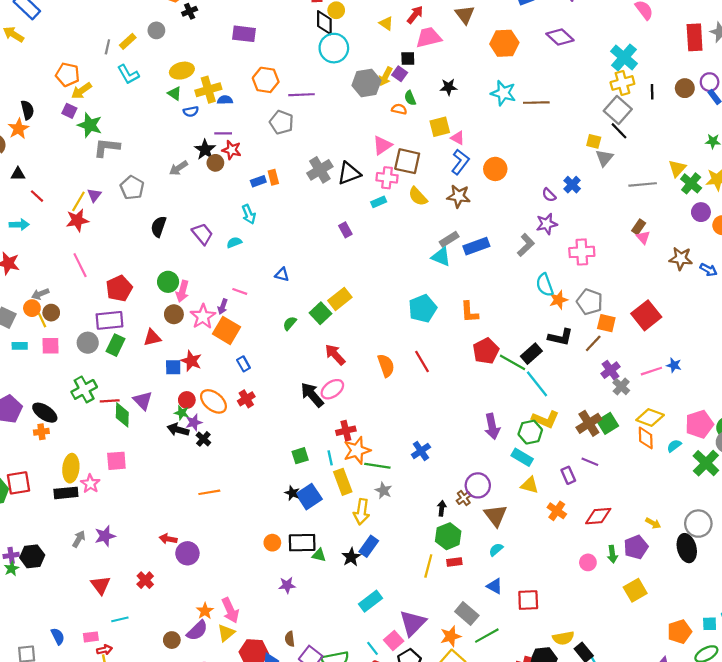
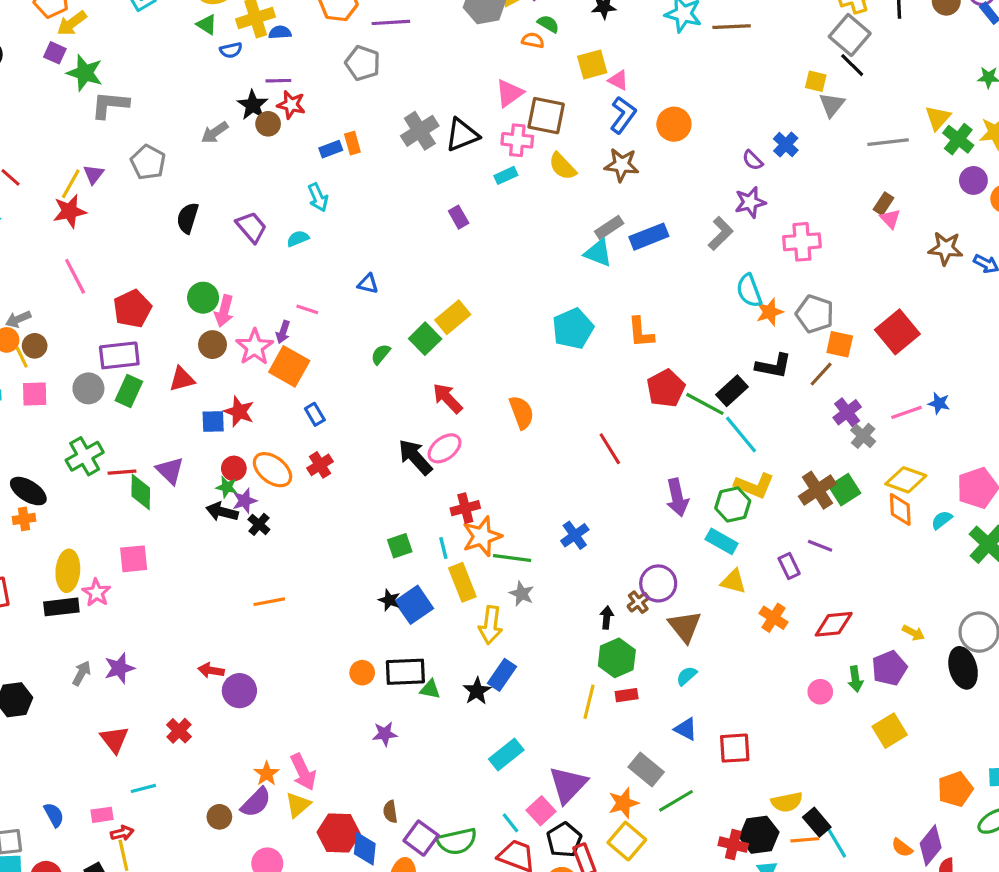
green semicircle: (410, 98) -> (548, 24), turned 144
red line: (422, 361) -> (610, 449), moved

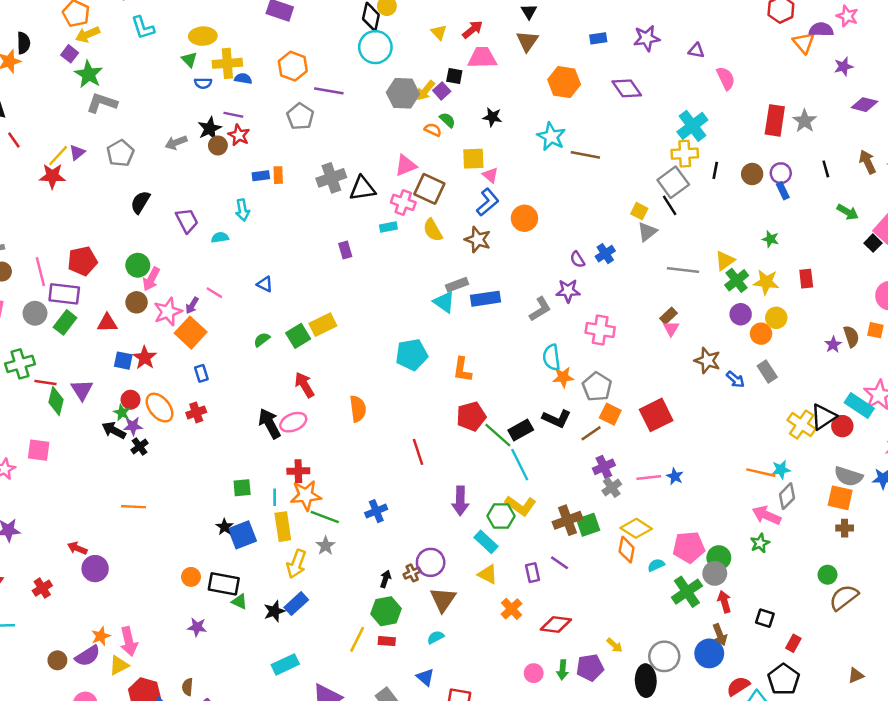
pink line: (75, 276) -> (40, 272), moved

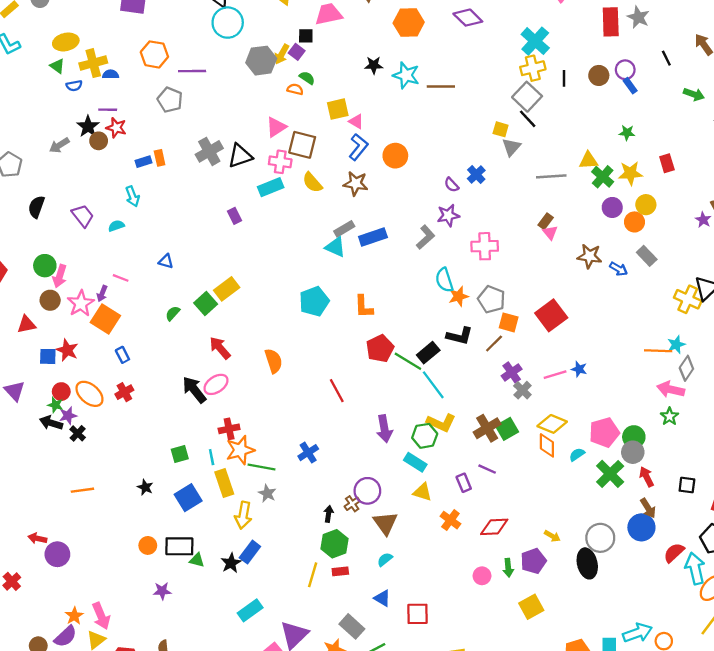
black star: (492, 117) -> (374, 65), moved
cyan rectangle: (388, 227) -> (271, 187), size x1.5
yellow triangle: (725, 261) -> (588, 160), turned 42
black star: (225, 527) -> (145, 487), moved

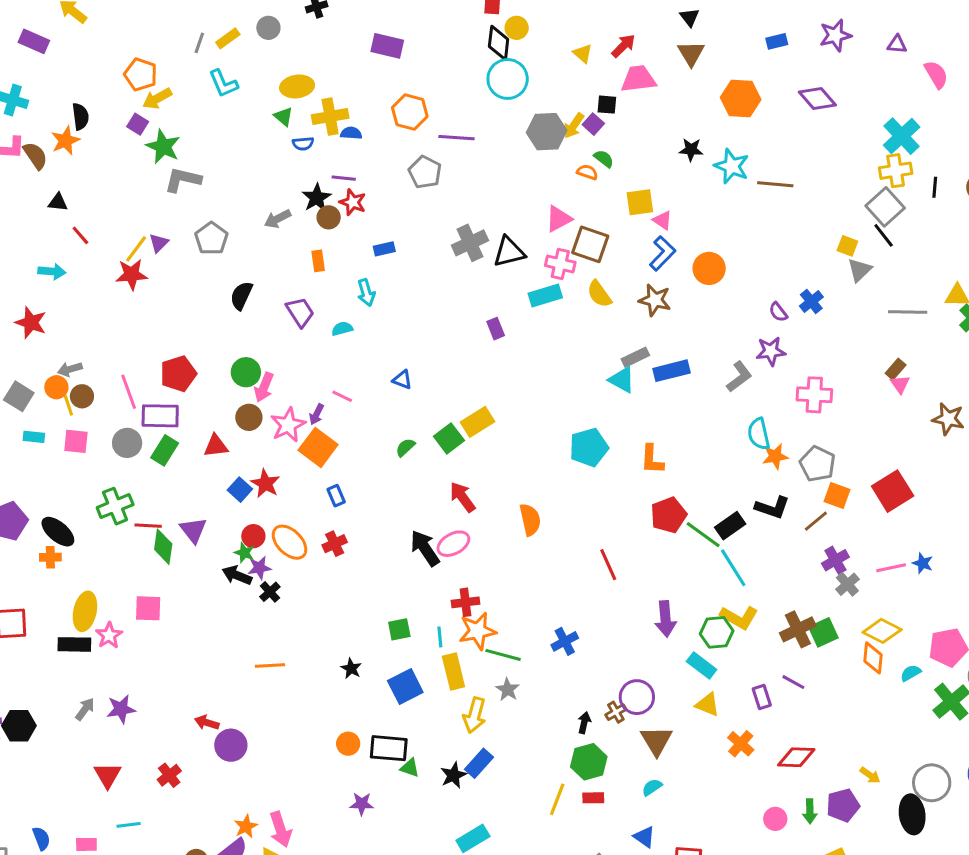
orange rectangle: (160, 158) -> (318, 261), moved
blue square: (48, 356) -> (240, 490), turned 36

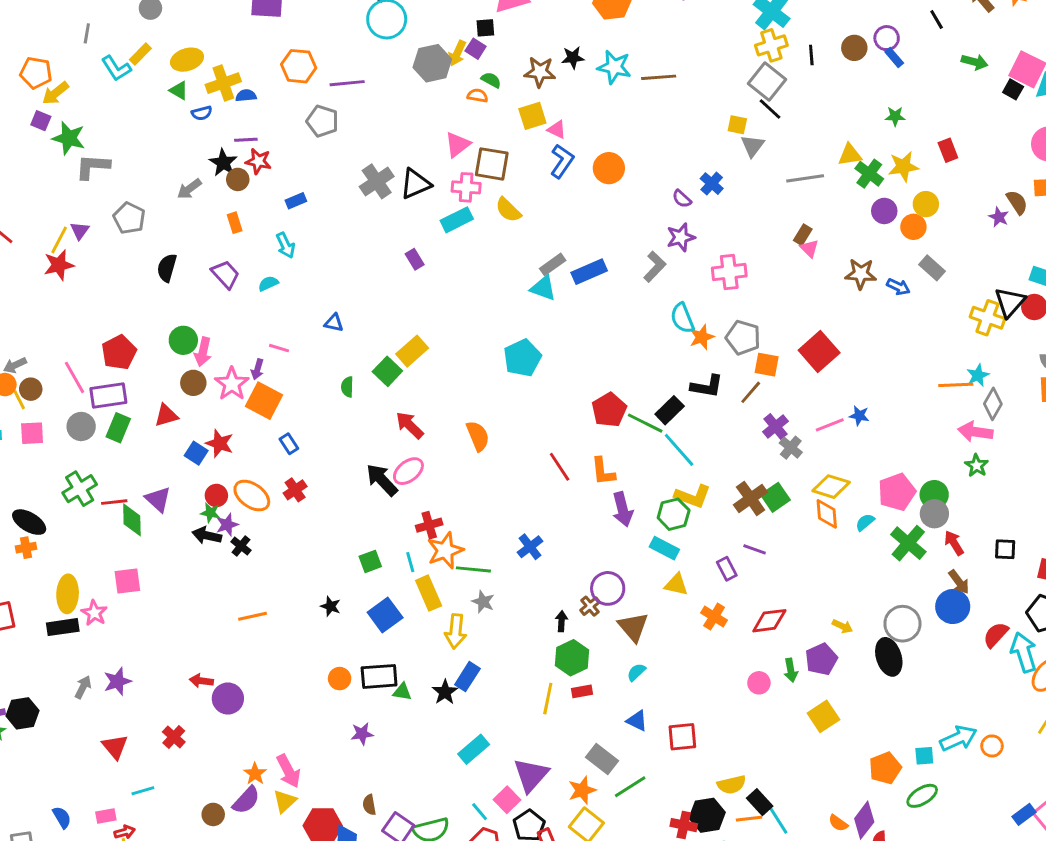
yellow rectangle: (228, 38) -> (140, 54), moved
brown star: (655, 300) -> (540, 72), moved
green semicircle: (405, 447) -> (347, 387), turned -36
orange L-shape: (652, 459) -> (603, 471), moved

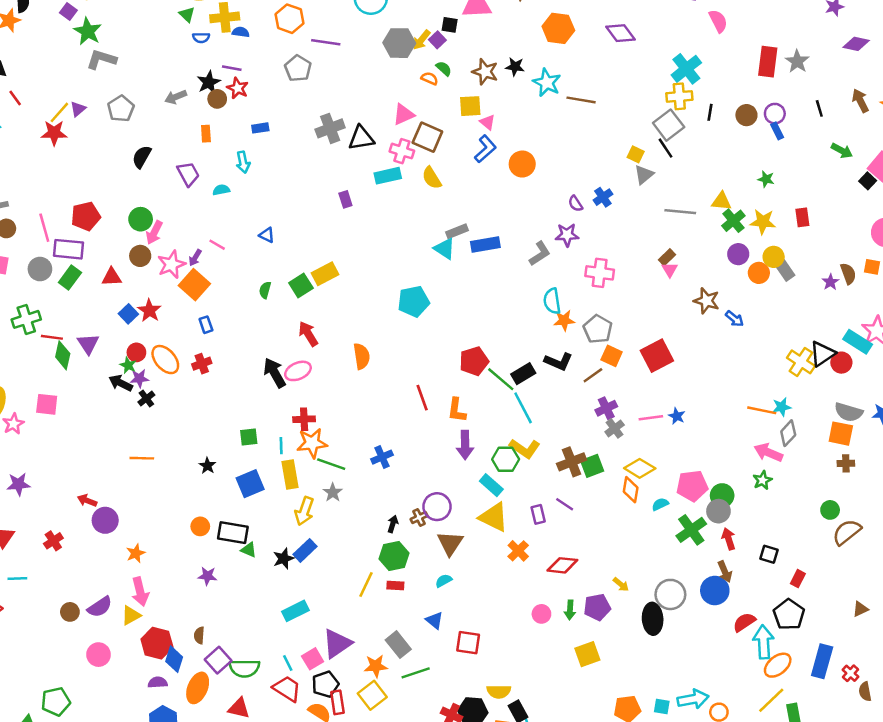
gray rectangle: (932, 268) -> (785, 270), moved
yellow triangle: (676, 584) -> (494, 517), size x1.5
orange star: (255, 774) -> (136, 553), moved

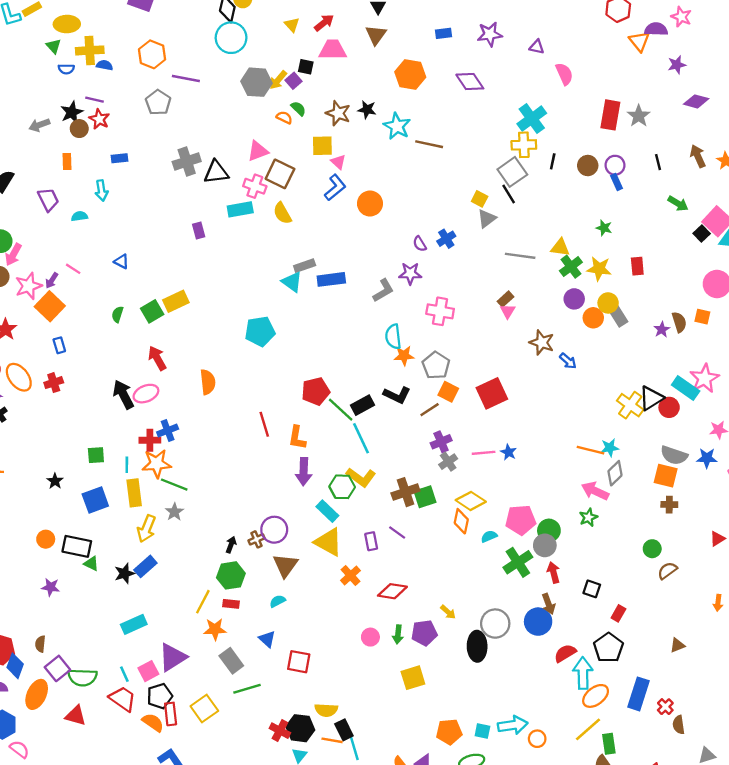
blue cross: (382, 457) -> (168, 430), moved
brown semicircle: (847, 532) -> (667, 571), size x0.7
orange star: (376, 666) -> (215, 629), moved

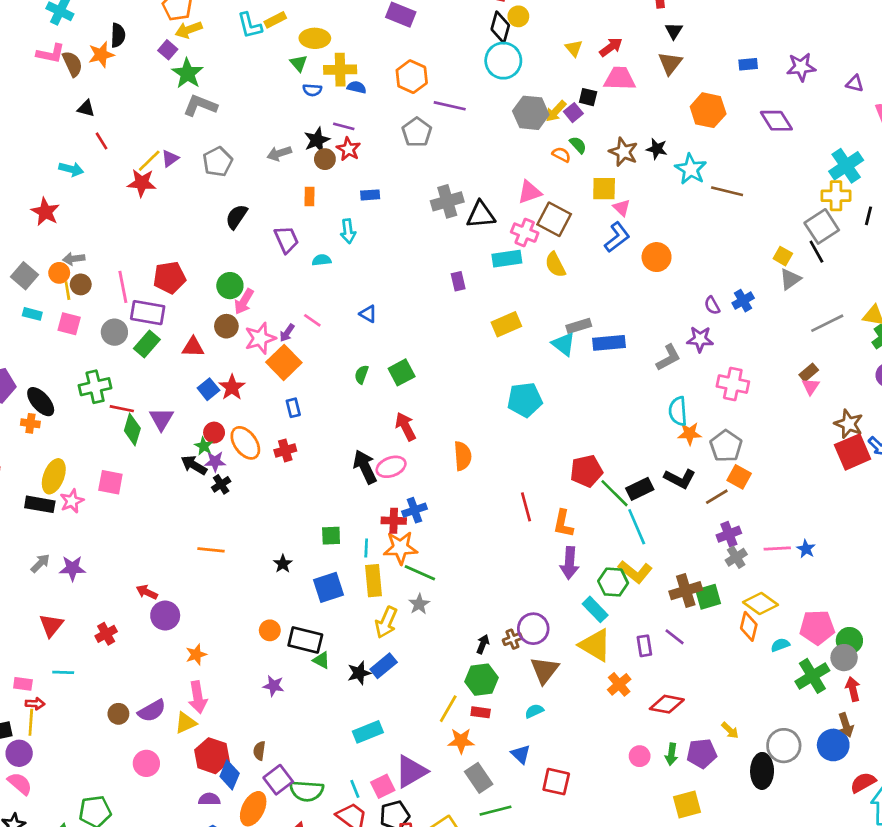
gray line: (520, 256) -> (827, 323), turned -36
yellow rectangle: (176, 301) -> (506, 324), moved
red square: (492, 393) -> (853, 452), moved

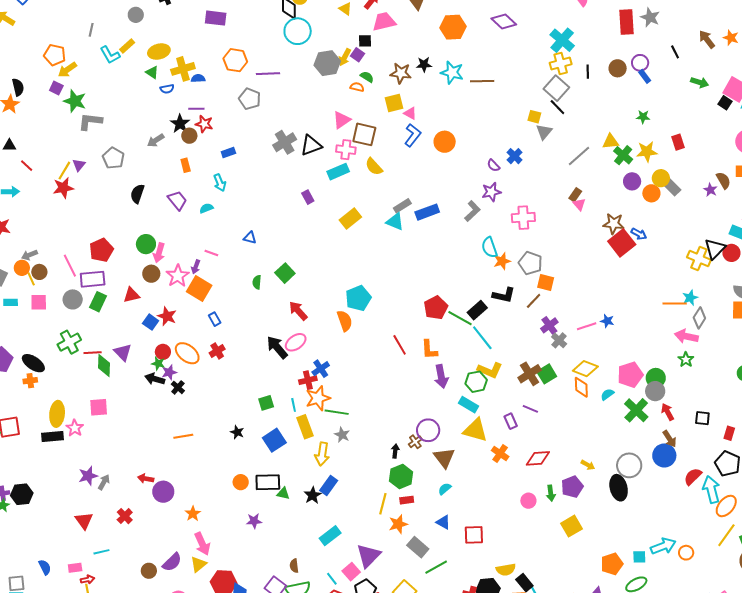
cyan pentagon: (525, 400) -> (358, 298), moved
gray arrow: (40, 563) -> (104, 482), moved
brown semicircle: (259, 751) -> (294, 566), moved

